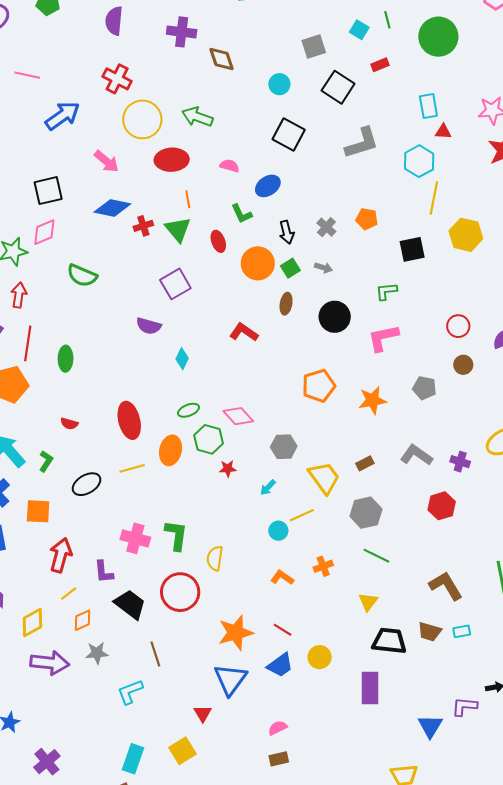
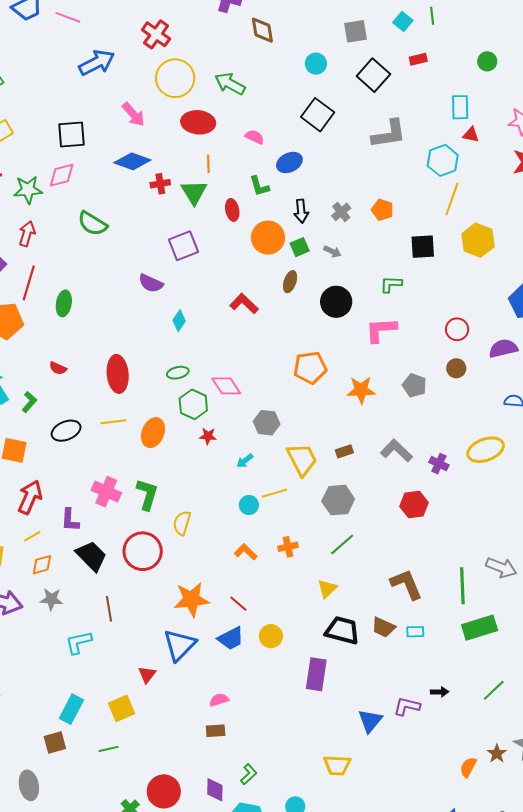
green circle: (438, 37) -> (487, 61), moved, size x0.5
orange ellipse: (171, 450) -> (153, 433), moved
green line: (376, 556) -> (342, 544), turned -76

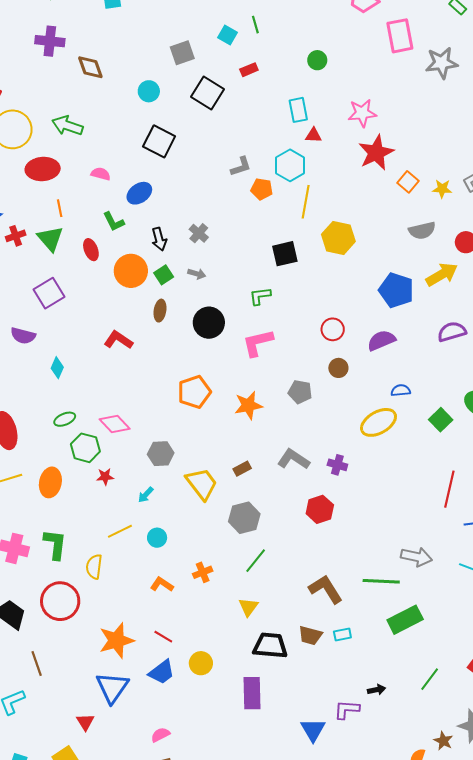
gray L-shape: (389, 134) -> (241, 166), moved, size x0.6
orange pentagon: (382, 210) -> (262, 189), moved
yellow ellipse: (486, 450) -> (378, 422), moved
yellow line: (274, 493) -> (120, 531), moved
green line: (462, 586) -> (381, 581), turned -75

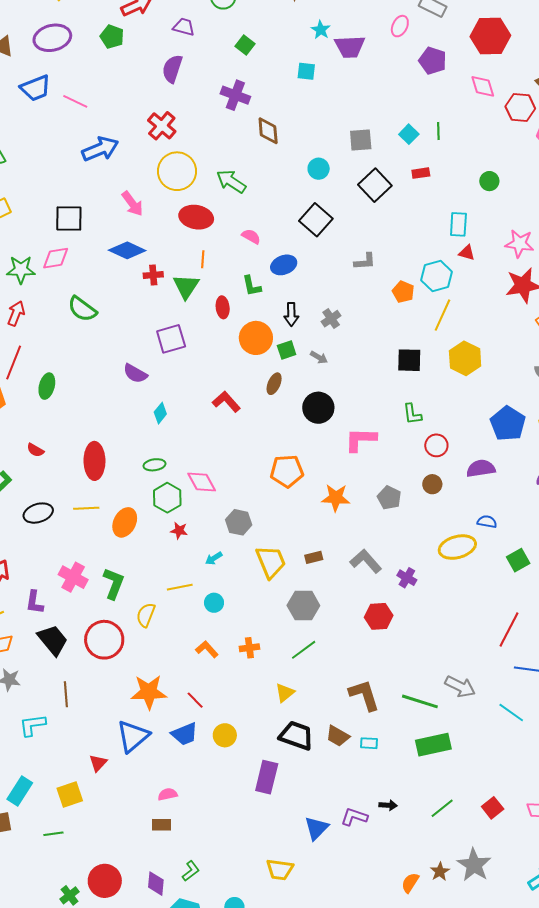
gray L-shape: (241, 166) -> (365, 262), moved
green L-shape: (260, 296) -> (412, 414), moved, turned -105

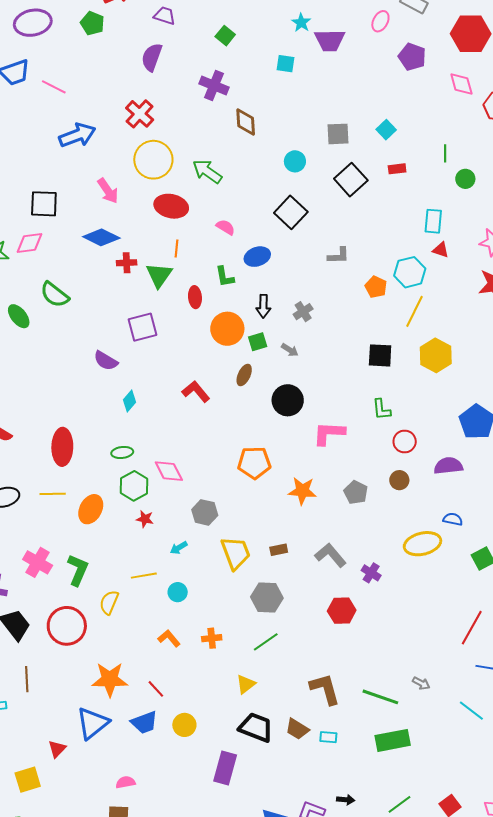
green line: (438, 131) -> (445, 153), moved
green ellipse: (47, 386) -> (19, 316), moved, turned -55
gray arrow: (460, 687) -> (421, 683), size x0.6

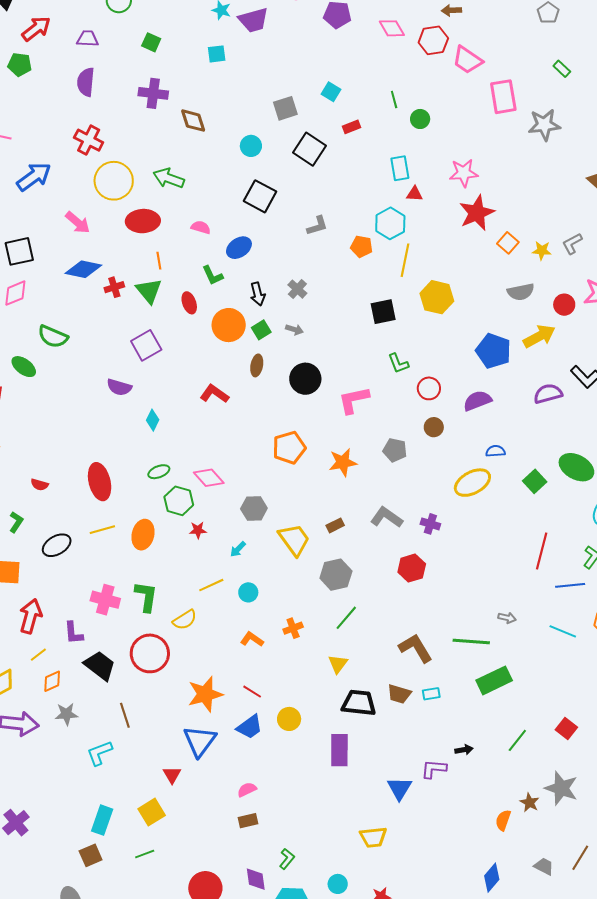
yellow semicircle: (109, 602) -> (185, 620), turned -130

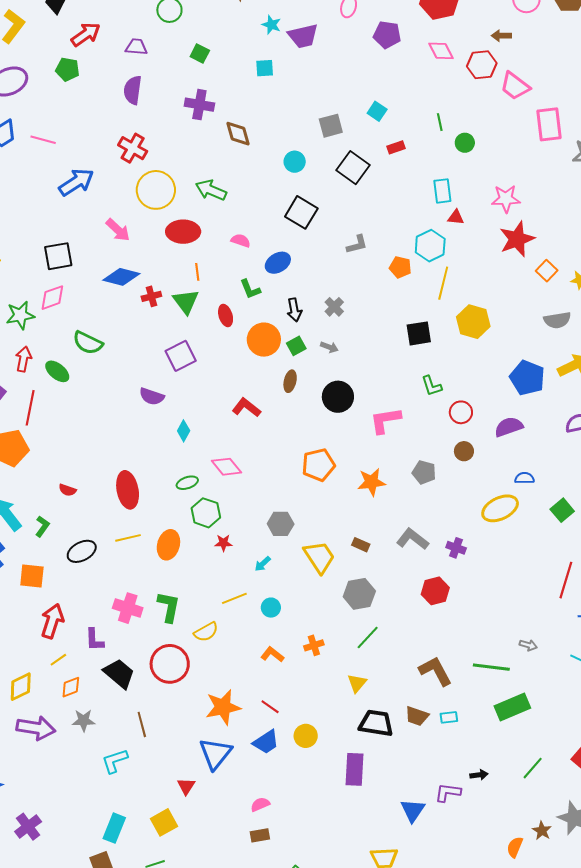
pink diamond: (209, 478) -> (226, 467), moved
brown rectangle: (335, 525) -> (361, 545), turned 48

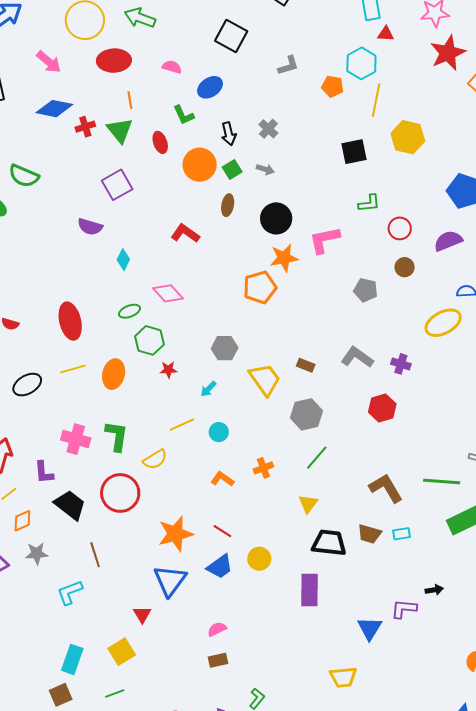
green L-shape: (432, 386) -> (369, 203), turned -75
orange star: (371, 482) -> (284, 258), moved

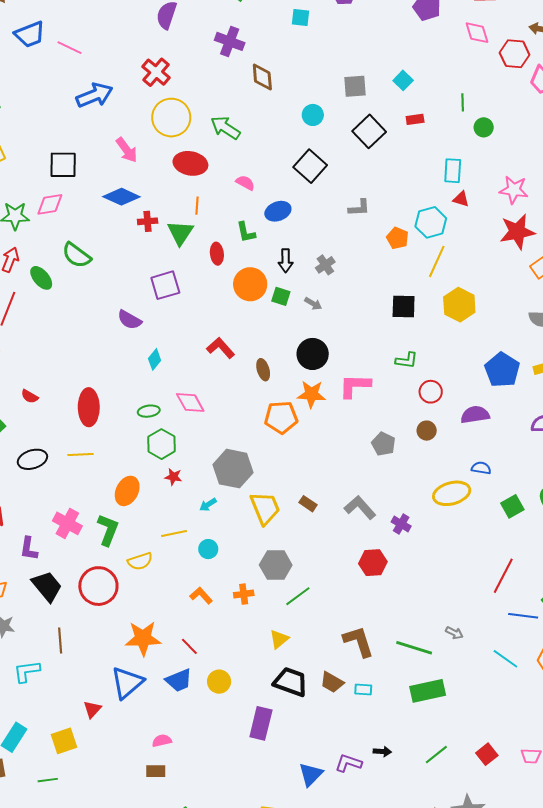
green square: (232, 170) -> (281, 296), turned 36
brown ellipse: (228, 205) -> (263, 370), moved, turned -40
gray hexagon: (225, 348) -> (233, 469), size x1.5
orange ellipse: (114, 374) -> (127, 491), moved
gray hexagon: (306, 414) -> (276, 565), moved

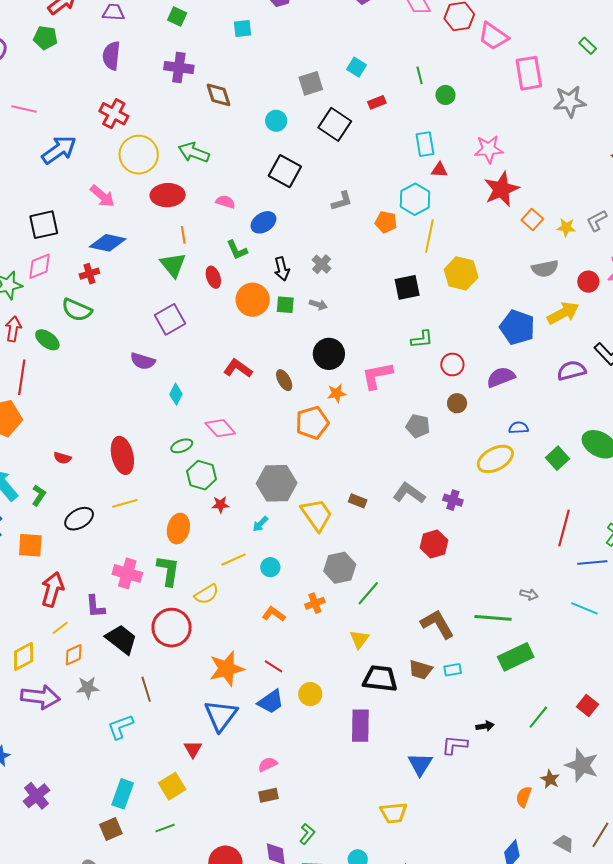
red cross: (148, 221) -> (89, 274), moved
orange star: (311, 394) -> (337, 393), size x0.7

